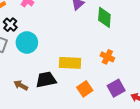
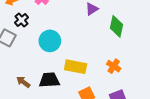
cyan circle: (27, 42) -> (50, 41), moved

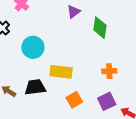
orange cross: (114, 66) -> (109, 71), moved, turned -32

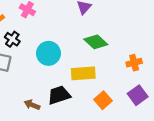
green diamond: (100, 28) -> (96, 42), moved, turned -45

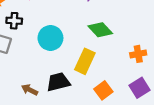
black cross: (12, 39) -> (14, 21), turned -35
yellow rectangle: (83, 73) -> (85, 61), turned -65

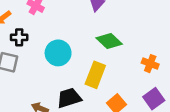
orange cross: (138, 54) -> (150, 64), turned 35

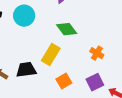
cyan circle: (58, 53) -> (24, 16), moved

